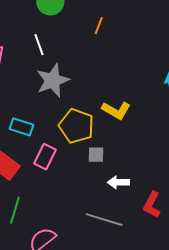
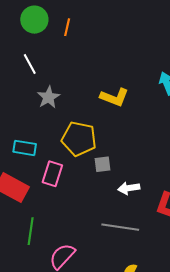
orange line: (99, 26) -> (67, 27), moved
gray star: (53, 80) -> (49, 97), size x0.7
yellow L-shape: (116, 110) -> (114, 97), moved

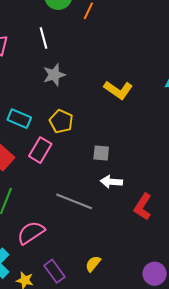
yellow pentagon: (79, 139) -> (61, 121), moved, size x0.7
gray square: (102, 164) -> (101, 153), moved
gray line: (120, 227) -> (74, 201), moved

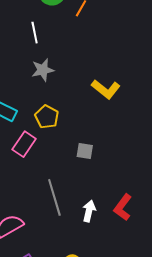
white arrow: (111, 182) -> (89, 211), moved, turned 95
gray line: (74, 201) -> (54, 197), turned 48

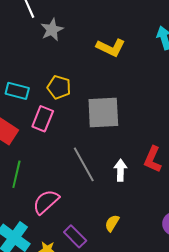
gray star: (43, 70) -> (52, 30), moved
gray square: (85, 151) -> (103, 112), size x2.0

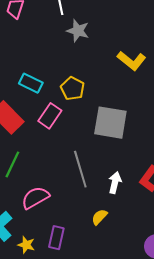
gray star: (52, 30) -> (78, 31), turned 30
yellow semicircle: (112, 223) -> (99, 217), moved
purple rectangle: (75, 236) -> (56, 238), turned 45

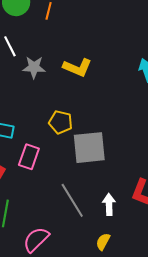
yellow L-shape: (132, 61) -> (77, 67), moved
yellow pentagon: (73, 88) -> (61, 122), moved

